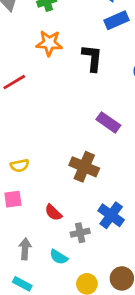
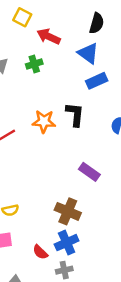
orange star: (49, 43) -> (44, 122), moved
blue cross: (111, 215) -> (67, 243), moved, turned 30

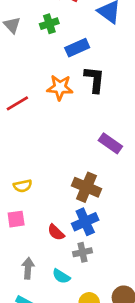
blue rectangle: (97, 81) -> (77, 48), moved

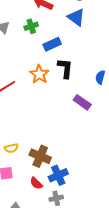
orange star: (60, 87) -> (39, 74), turned 30
purple rectangle: (110, 143) -> (82, 102), moved
brown cross: (86, 187) -> (40, 156), moved

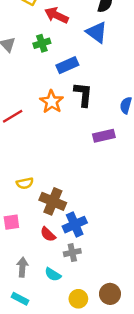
purple rectangle: (82, 102) -> (104, 136), turned -48
yellow semicircle: (11, 148) -> (25, 183), moved

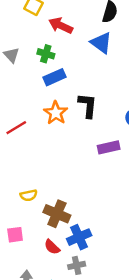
green cross: (42, 43) -> (46, 54), turned 35
blue rectangle: (67, 65) -> (54, 77), moved

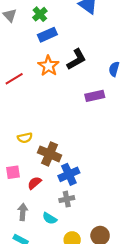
green cross: (46, 54) -> (40, 14), turned 32
black L-shape: (88, 105) -> (76, 59), turned 55
red semicircle: (52, 247) -> (35, 183), moved, turned 96

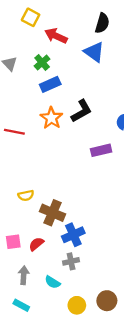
red line: (14, 79) -> (14, 132), turned 42
pink square: (13, 172) -> (13, 242), moved

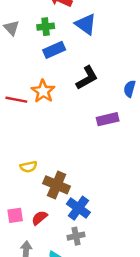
blue triangle: (94, 52) -> (86, 24), moved
green cross: (42, 62) -> (46, 27), turned 35
orange star: (51, 118) -> (43, 91), moved
blue cross: (73, 235) -> (78, 208), turned -30

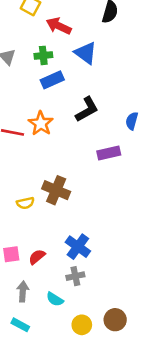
brown cross: (57, 185) -> (56, 190), moved

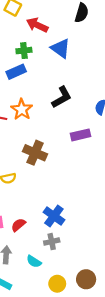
blue rectangle: (52, 80) -> (16, 72), moved
brown cross: (56, 190) -> (35, 153), moved

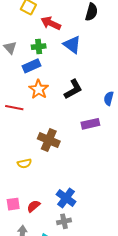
orange star: (22, 109) -> (39, 89), moved

